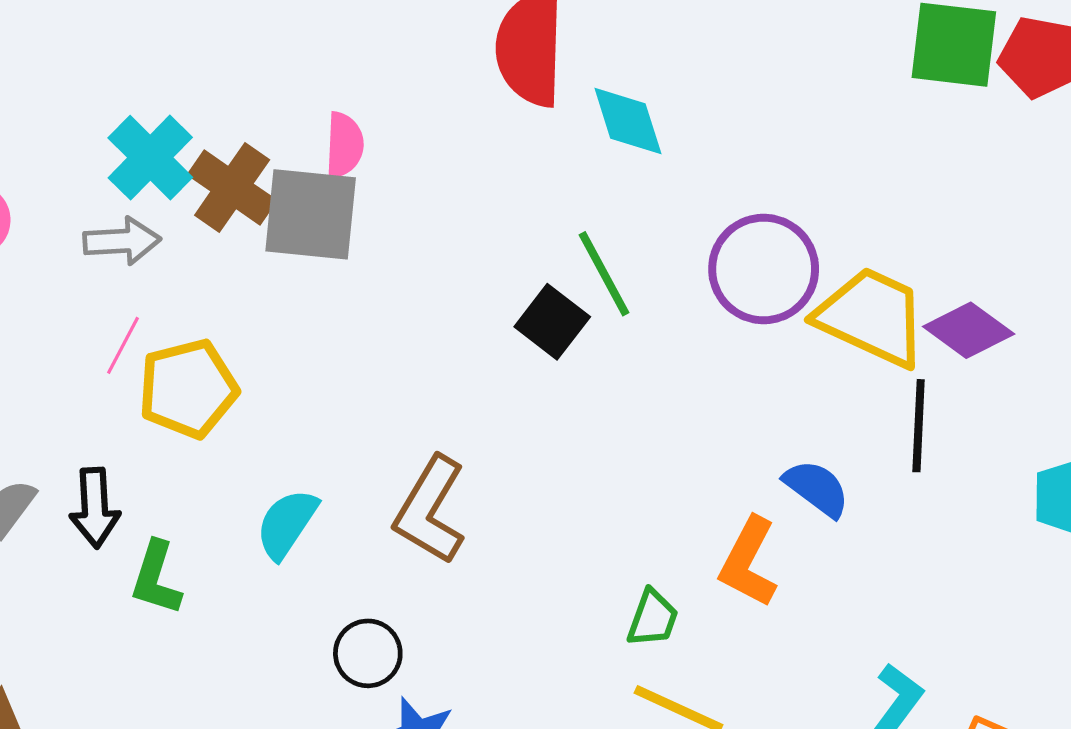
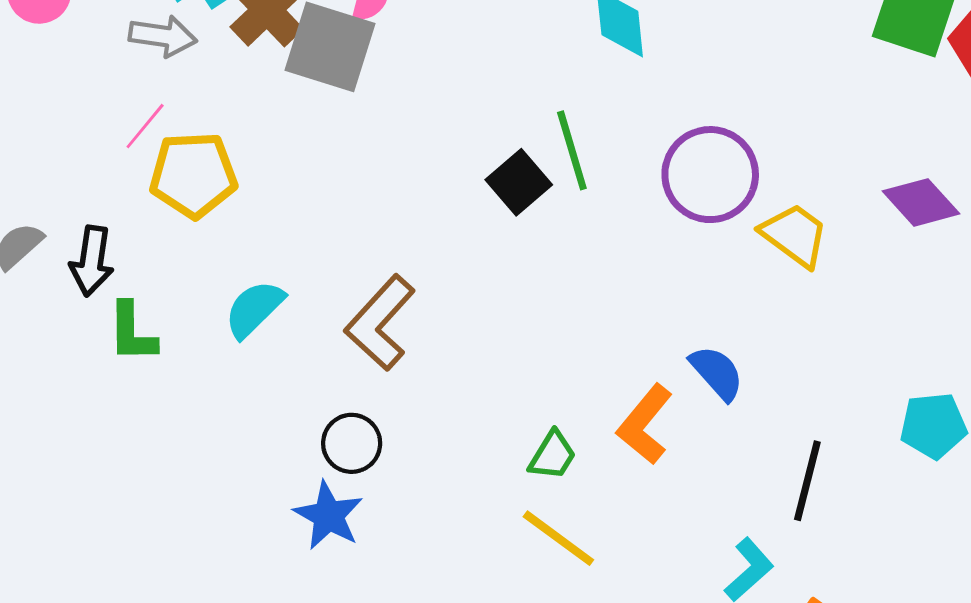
yellow trapezoid: (872, 317) -> (795, 235), size x0.7
purple diamond: (969, 330) -> (921, 202), moved
black line: (919, 426) -> (807, 481), moved
green L-shape: (156, 578) -> (132, 332), turned -30
black circle: (368, 653) -> (352, 443), moved

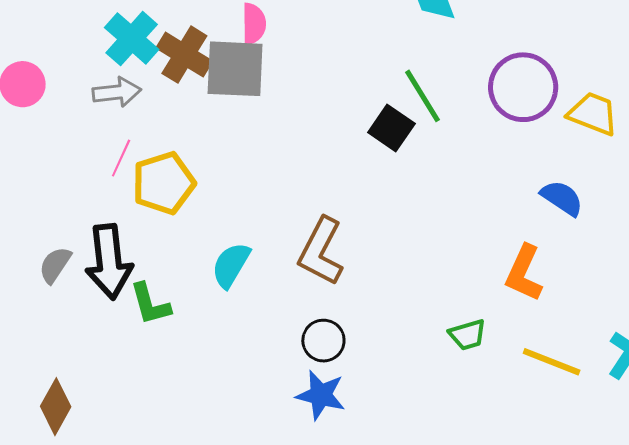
black arrow: (92, 261) -> (109, 262), size x1.5
blue semicircle: (717, 373) -> (562, 198), moved
green trapezoid: (552, 455) -> (468, 335), moved, turned 57
yellow line: (558, 538) -> (552, 362), moved

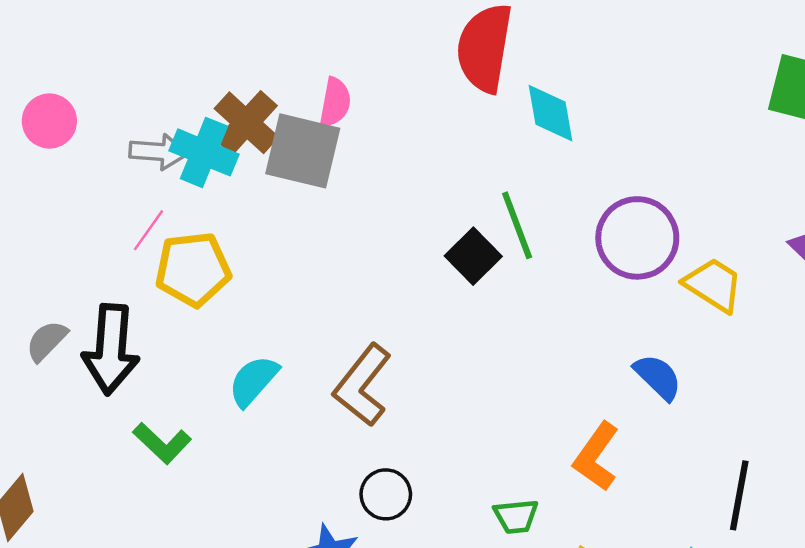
cyan cross: (132, 39) -> (204, 152), moved, turned -30
green L-shape: (150, 304) -> (162, 443), moved, turned -42
black circle: (323, 341) -> (386, 494), moved

